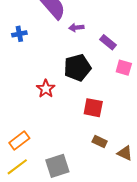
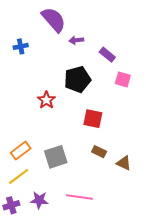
gray square: (57, 166) -> (56, 157), moved

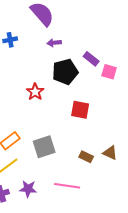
purple arrow: (76, 40) -> (54, 43), moved
purple rectangle: (107, 55) -> (91, 59), moved
brown rectangle: (99, 152) -> (86, 157), moved

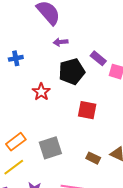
blue cross: (10, 40) -> (16, 58), moved

